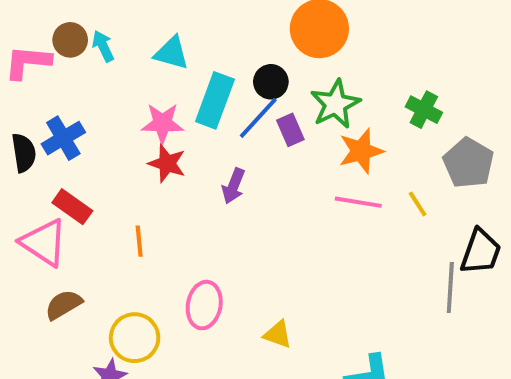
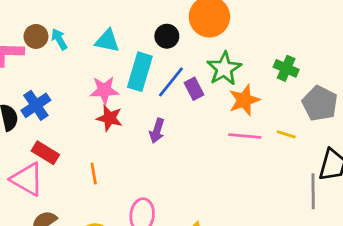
black circle: (271, 82) -> (167, 36), moved
yellow line: (418, 204) -> (286, 134), turned -36

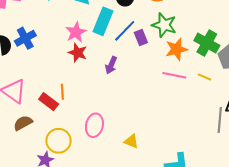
green cross: (286, 68) -> (207, 43), moved, size x1.4
green star: (224, 69) -> (164, 25), turned -30
pink star: (104, 90) -> (76, 32), turned -30
red rectangle: (45, 153) -> (49, 102), moved

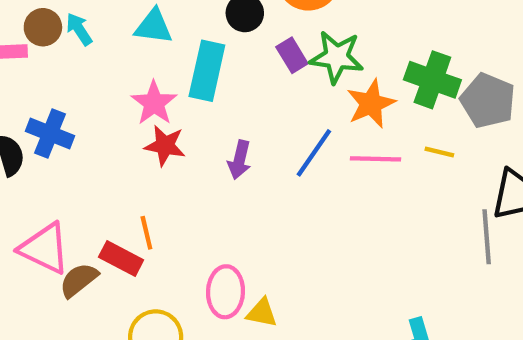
blue line: (125, 31) -> (314, 153), moved
purple rectangle: (141, 37) -> (292, 55), moved
blue cross: (25, 38) -> (50, 133), turned -30
brown semicircle: (23, 123) -> (79, 280), moved
yellow triangle: (131, 141) -> (262, 313), moved

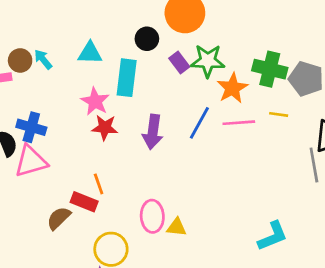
purple arrow: (239, 160) -> (153, 132), size x1.4
pink triangle: (44, 248) -> (31, 161), moved, turned -36

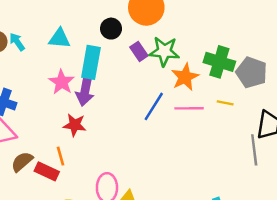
red star: (105, 128) -> (75, 125), moved
purple arrow: (153, 132) -> (85, 91), moved
brown semicircle: (59, 218) -> (22, 162), moved

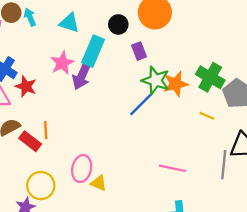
green star: (164, 51) -> (156, 80), moved
pink line: (189, 108) -> (172, 168), moved
red star: (75, 125) -> (26, 86), moved

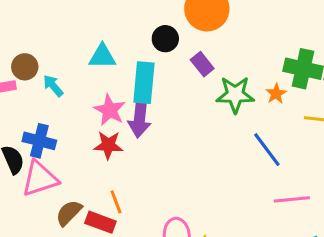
cyan arrow: (30, 17) -> (53, 86), moved
orange star: (176, 84) -> (276, 94), moved, size x0.6
red star: (26, 86) -> (108, 145), moved
blue line: (141, 104) -> (267, 150), moved, turned -64

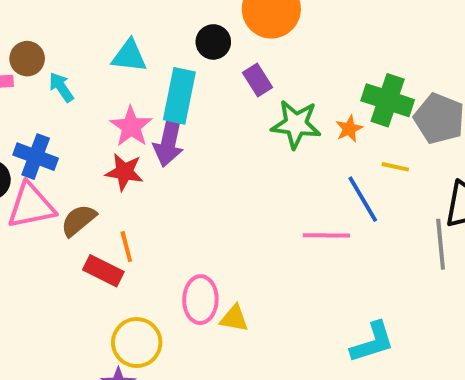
blue line: (267, 150) -> (363, 199), moved
pink line: (292, 199) -> (326, 235), moved
brown semicircle: (69, 213) -> (78, 220), moved

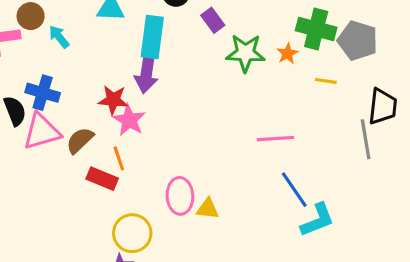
pink star: (131, 127) -> (129, 120), moved
blue line: (363, 199) -> (294, 190), moved

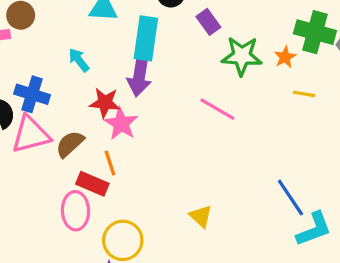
cyan arrow: (59, 37) -> (79, 60), moved
yellow line: (326, 81) -> (304, 94), moved
pink line: (275, 139) -> (217, 109), moved, turned 33
pink ellipse: (180, 196) -> (75, 211), moved
yellow triangle: (208, 209) -> (201, 216), turned 35

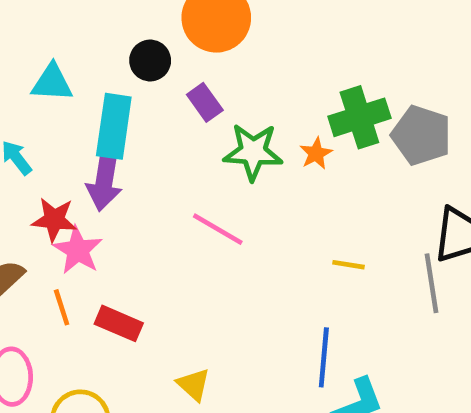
green cross: (315, 32) -> (359, 117), turned -33
yellow line: (304, 94) -> (349, 265), moved
red rectangle: (92, 184) -> (119, 323), moved
blue line: (290, 197) -> (324, 357), turned 39

